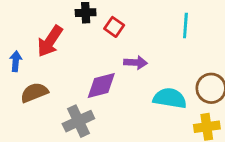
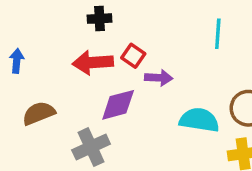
red square: (114, 27) -> (133, 56), moved
red arrow: (50, 41) -> (93, 63), moved, turned 52
blue arrow: (16, 61) -> (17, 61), moved

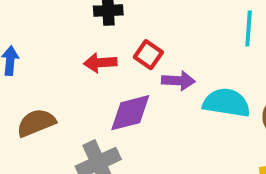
red arrow: (93, 63) -> (100, 63), size x0.7
cyan semicircle: (199, 120) -> (226, 103), moved

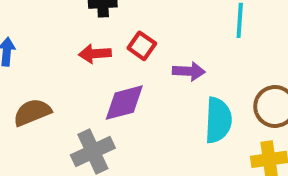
purple arrow: (178, 81) -> (189, 71), moved
cyan semicircle: (226, 103) -> (218, 120), moved, turned 84

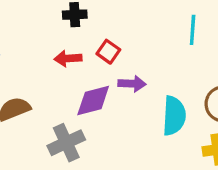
purple arrow: (189, 71) -> (132, 84), moved

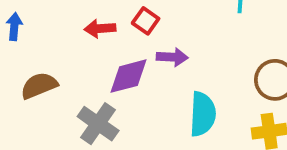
cyan semicircle: (174, 116) -> (203, 114), moved
gray cross: (66, 143) -> (98, 124), turned -30

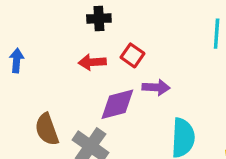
brown semicircle: (39, 86) -> (47, 129), moved, turned -88

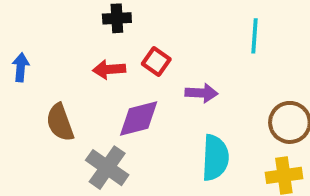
purple arrow: (156, 87) -> (201, 93), moved
brown semicircle: (47, 129) -> (60, 122), moved

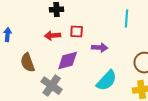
red square: (156, 61) -> (77, 32), turned -32
cyan semicircle: (215, 158) -> (107, 81), turned 40

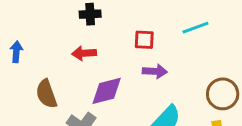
cyan line: (127, 19) -> (195, 28), turned 66
red square: (77, 32) -> (144, 40), moved

